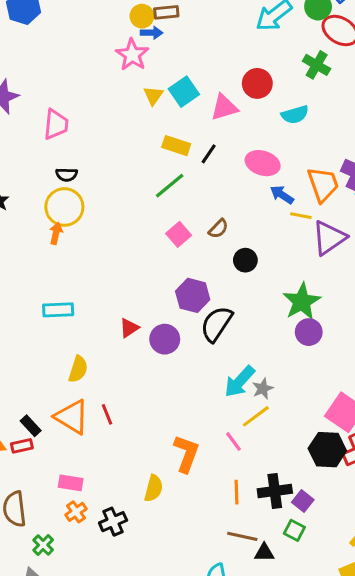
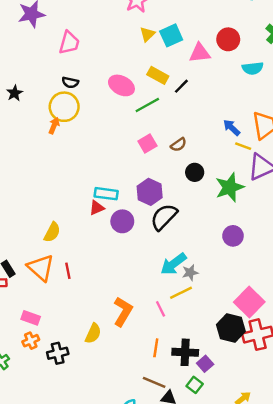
pink ellipse: (263, 163) -> (121, 85), moved
green star: (302, 302) -> (230, 187), moved
cyan rectangle: (58, 310) -> (106, 194), moved

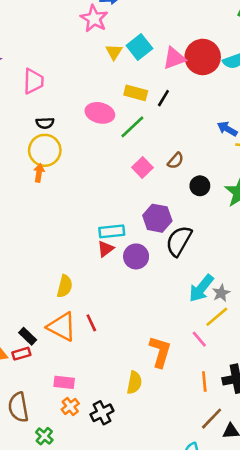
red circle: (228, 39) -> (203, 57), moved, size x1.4
brown line: (154, 382) -> (212, 419), turned -55

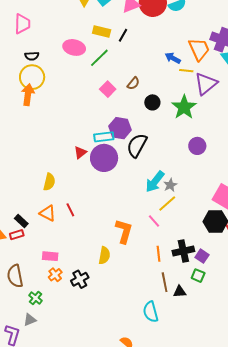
orange arrow: (39, 173) -> (28, 95), size x1.5
cyan rectangle: (112, 231) -> (104, 137), moved
purple circle: (136, 256) -> (104, 158), size x1.4
orange triangle: (62, 327) -> (48, 213), size x0.7
brown line: (212, 419) -> (165, 282), turned -54

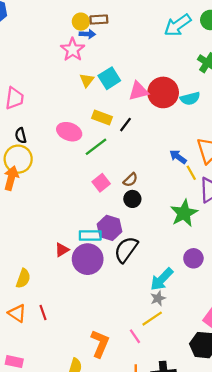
black semicircle: (32, 56) -> (21, 135), turned 72
yellow line: (186, 71) -> (191, 173), turned 48
black circle: (152, 102) -> (132, 199), moved
cyan arrow: (155, 182) -> (162, 279), moved

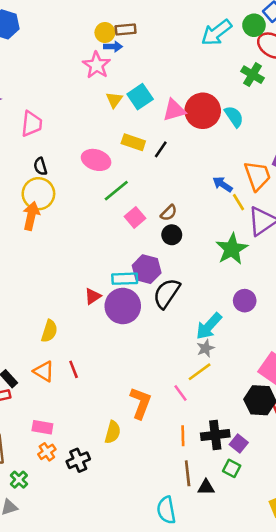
cyan semicircle: (190, 98) -> (234, 117), turned -108
green line: (96, 147) -> (116, 191), moved

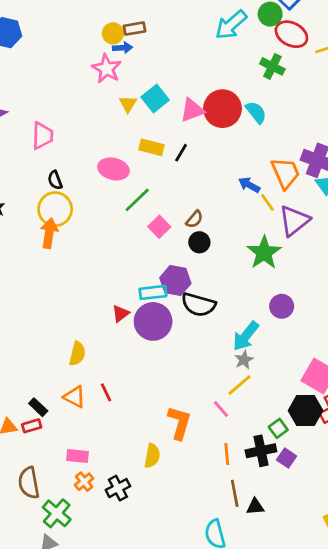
black semicircle: (167, 293) -> (198, 305), turned -104
green square: (232, 468) -> (278, 428), moved, turned 30
green cross: (19, 480) -> (57, 513), size x1.5

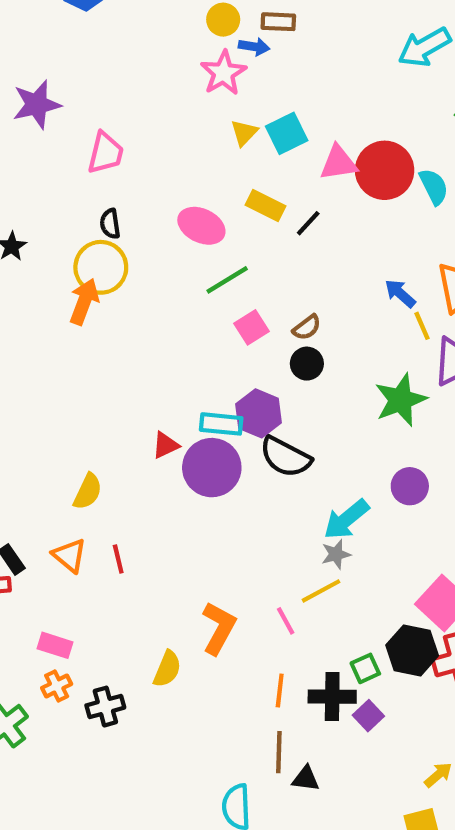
yellow circle: (113, 33) -> (223, 20), moved

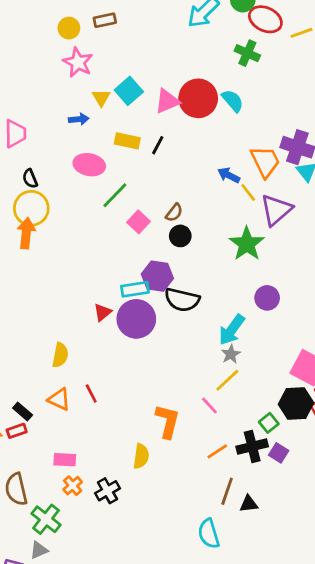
blue arrow: (254, 47) -> (79, 119), moved
orange line: (280, 690) -> (217, 451), turned 65
brown line: (279, 752) -> (227, 491), turned 32

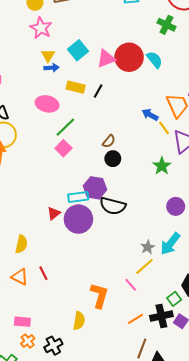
yellow triangle: (101, 98) -> (48, 56), moved
blue arrow: (79, 119) -> (52, 68), moved
pink square: (138, 222) -> (63, 148), moved
green star: (247, 244) -> (162, 166), size x0.7
cyan arrow: (232, 330) -> (170, 244), moved

